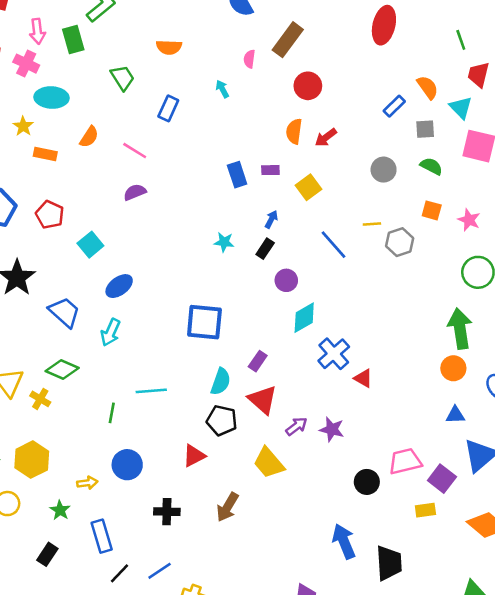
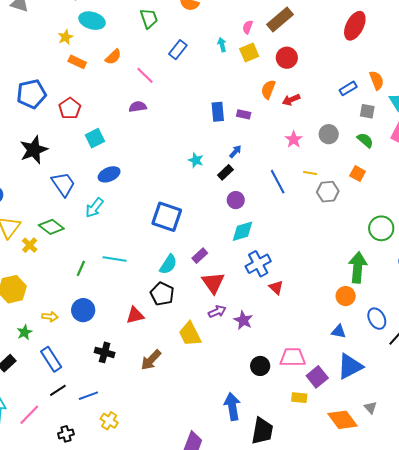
yellow square: (309, 187) -> (249, 52), moved
pink star: (469, 220) -> (294, 139), moved
red triangle: (263, 400) -> (213, 283), moved
blue rectangle: (102, 536) -> (51, 359), turned -30

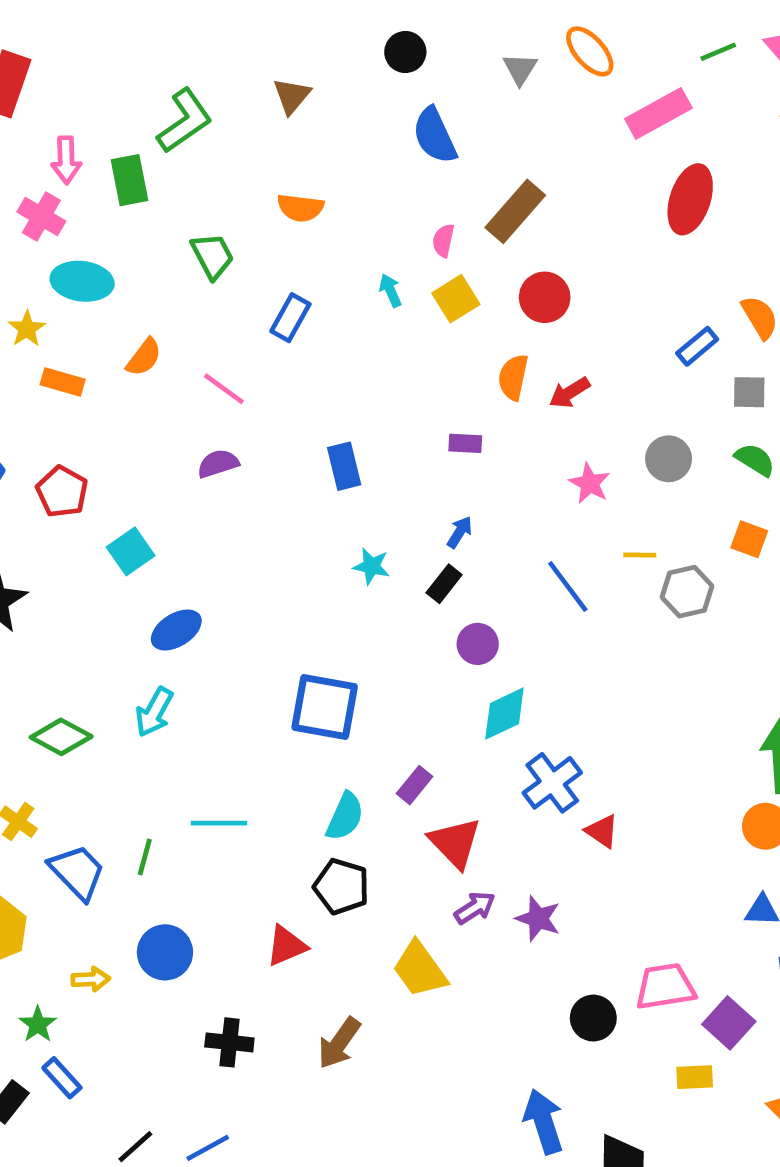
blue rectangle: (218, 112) -> (344, 466), moved
blue trapezoid: (63, 184) -> (77, 872), moved
green diamond: (51, 227) -> (61, 737), moved
blue rectangle: (51, 359) -> (62, 1078), moved, size x0.7

